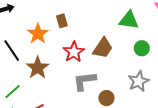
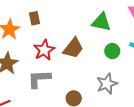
gray L-shape: (85, 81) -> (39, 79), moved

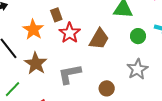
red star: (44, 50) -> (70, 33), moved

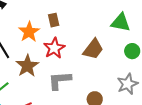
red star: (70, 33) -> (54, 48), moved

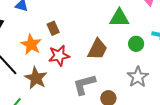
red star: (54, 48) -> (59, 56), turned 30
gray L-shape: (60, 80) -> (84, 84), moved

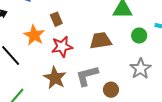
brown trapezoid: (97, 49) -> (100, 41), turned -125
brown star: (36, 78) -> (55, 78), moved

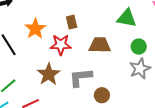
brown rectangle: (56, 19) -> (72, 22), moved
gray star: (140, 69) -> (140, 69), moved

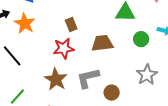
orange star: (35, 29) -> (25, 23), moved
gray star: (140, 69) -> (147, 75), moved

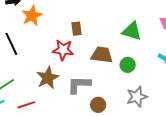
green circle: (141, 39) -> (128, 65), moved

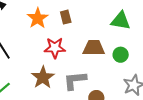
orange star: (32, 16) -> (38, 18), moved
brown rectangle: (77, 29) -> (66, 17), moved

